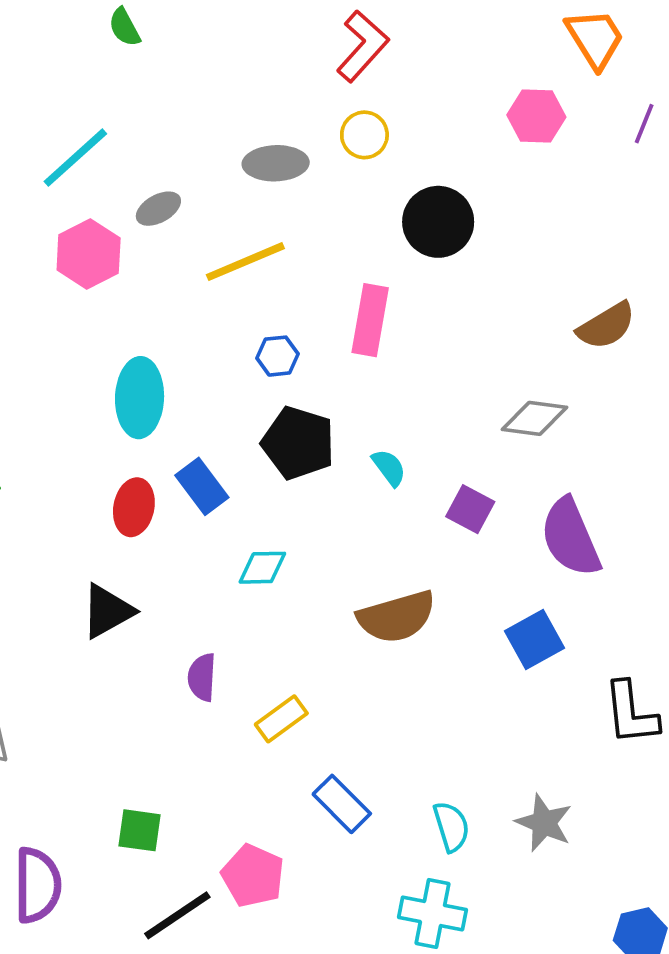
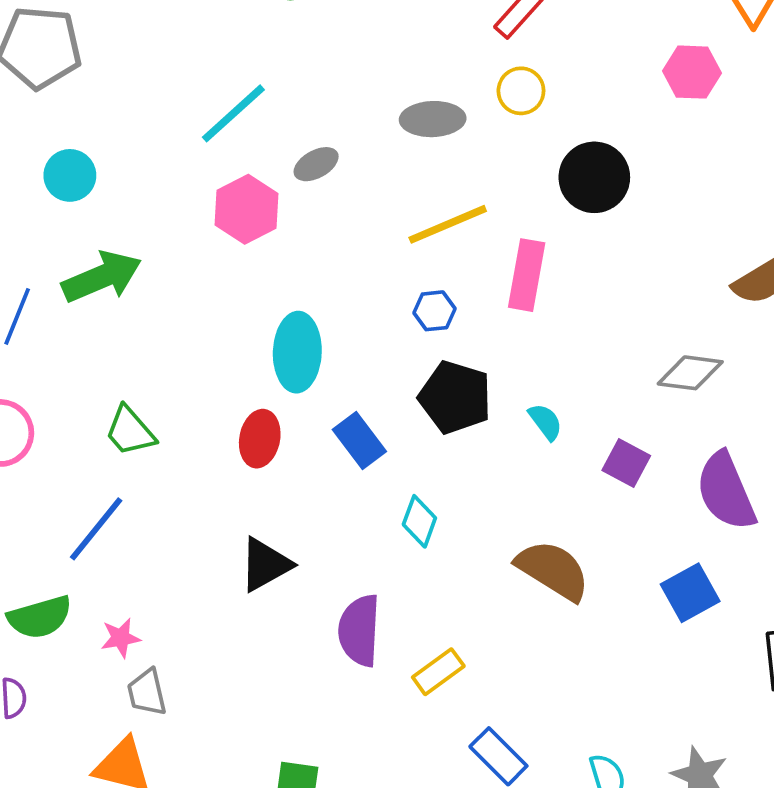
yellow line: (245, 262) -> (448, 224), moved
red ellipse: (134, 507) -> (260, 439), moved
cyan diamond: (262, 568) -> (419, 521), turned -69
brown semicircle: (397, 617) -> (553, 570), turned -132
purple semicircle: (202, 677) -> (359, 630), size x1.5

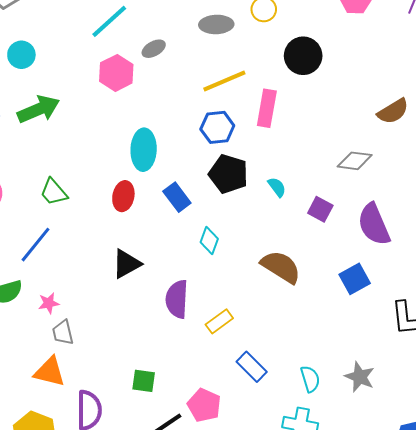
blue hexagon: (435, 311) -> (217, 127), size x1.5

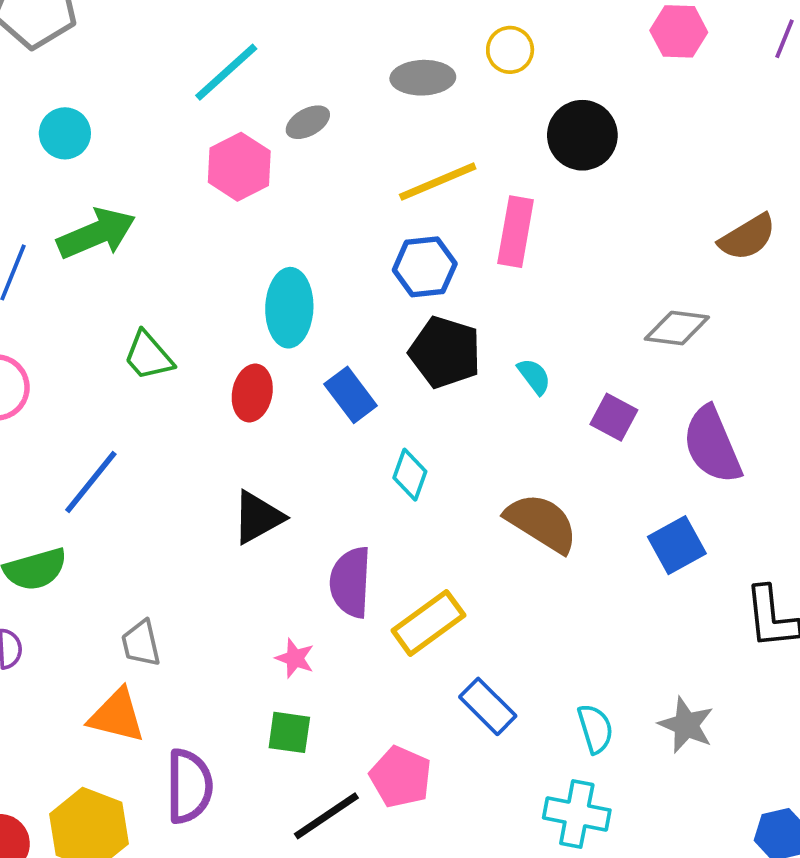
green trapezoid: (54, 192) -> (148, 356), moved
pink star: (49, 303) -> (295, 658), moved, turned 30
yellow rectangle: (219, 321) -> (428, 623), size x1.4

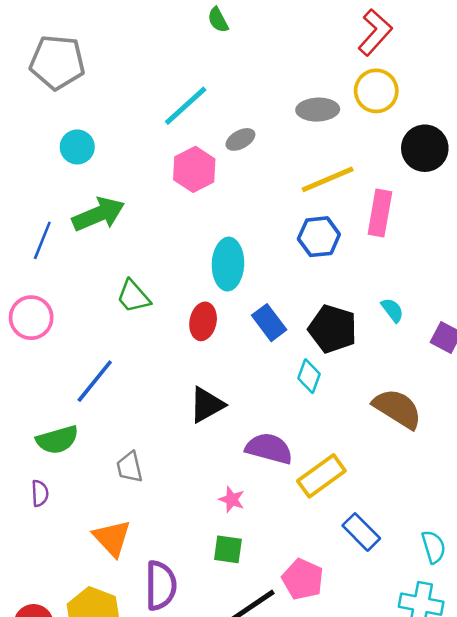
yellow circle: (510, 50) -> (376, 91), size x1.4
black pentagon: (445, 352) -> (333, 329), moved
purple semicircle: (351, 582) -> (269, 448), turned 102
gray trapezoid: (141, 643) -> (130, 467), moved
orange triangle: (117, 716) -> (112, 538), turned 33

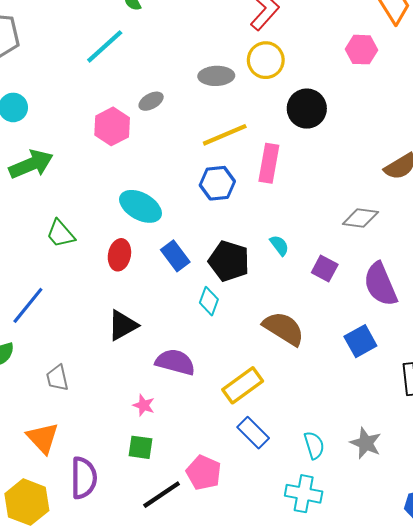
cyan line: (186, 106) -> (105, 46), moved
cyan ellipse: (228, 264) -> (141, 206), turned -63
yellow rectangle: (321, 476) -> (243, 385), moved

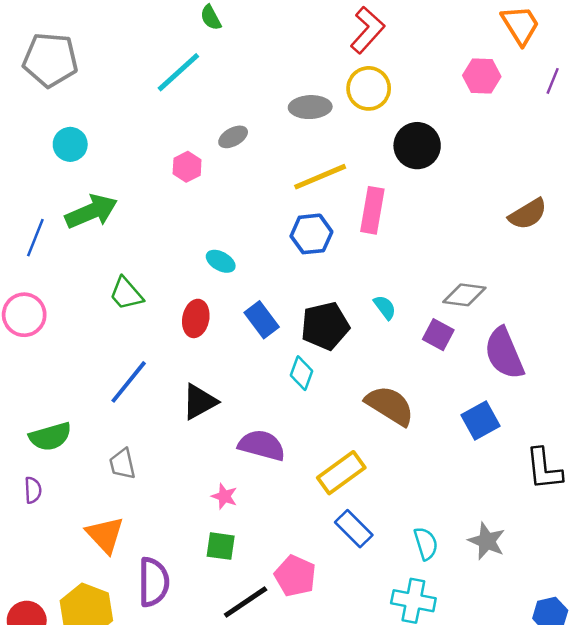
pink hexagon: (112, 126) -> (187, 167), size x0.7
cyan ellipse: (141, 206) -> (221, 261), size x0.6
gray diamond: (360, 218) -> (464, 295), moved
black pentagon: (229, 261) -> (325, 326), turned -30
blue line: (28, 305) -> (129, 382), moved

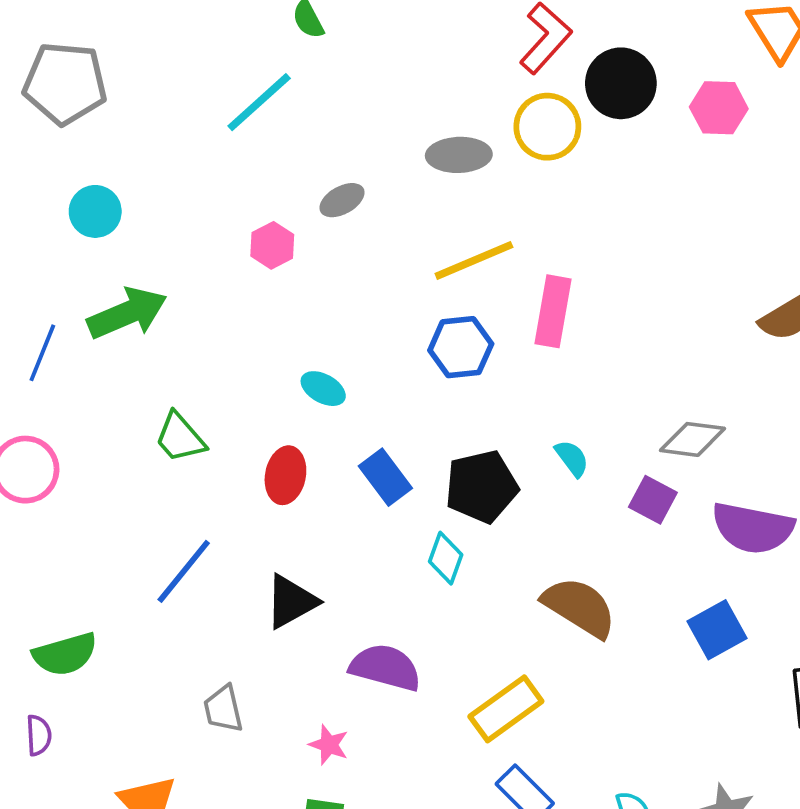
black circle: (417, 146) -> (621, 83), moved
purple semicircle: (504, 353) -> (753, 528), turned -56
gray trapezoid: (122, 464) -> (223, 709), moved

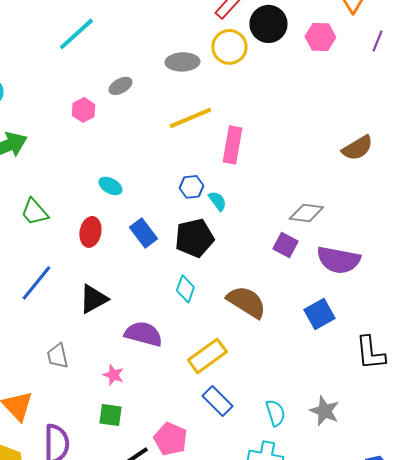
blue hexagon: (461, 347) -> (191, 187), moved, size x0.7
cyan semicircle: (572, 458) -> (217, 201), moved
cyan diamond: (446, 558) -> (185, 289), moved

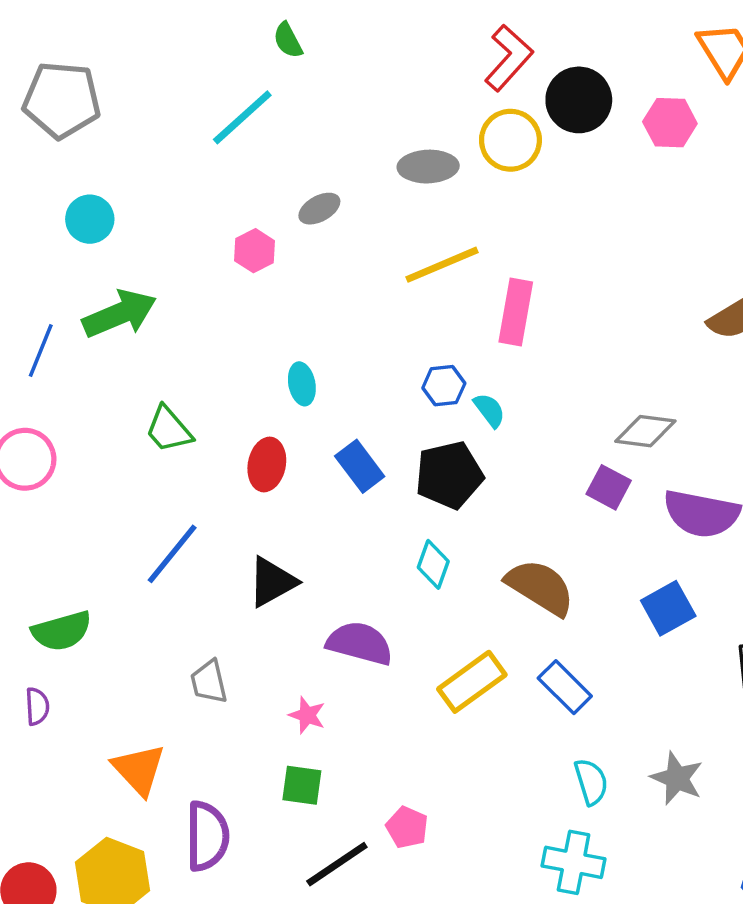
cyan ellipse: (110, 186) -> (302, 384), turned 50
blue rectangle: (217, 401) -> (565, 687), moved
pink pentagon: (170, 439) -> (407, 827), size x0.7

